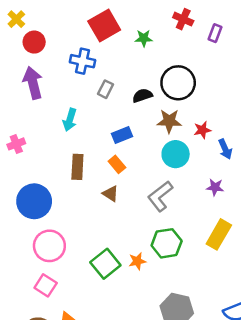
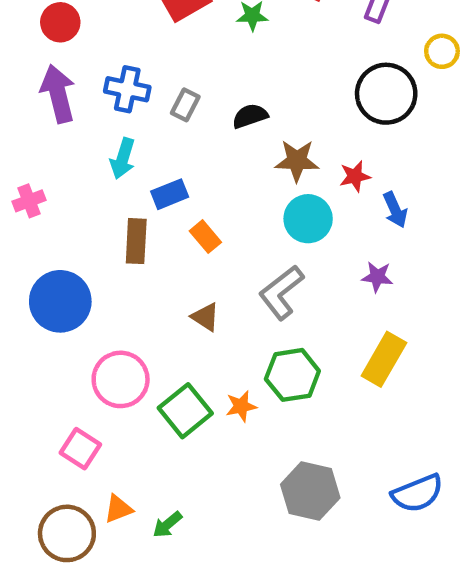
blue cross: (83, 61) -> (127, 89), moved
black circle: (178, 83) -> (386, 94), moved
blue rectangle: (122, 135) -> (170, 194), moved
brown triangle: (111, 194) -> (205, 317), moved
pink circle: (49, 246) -> (121, 379), moved

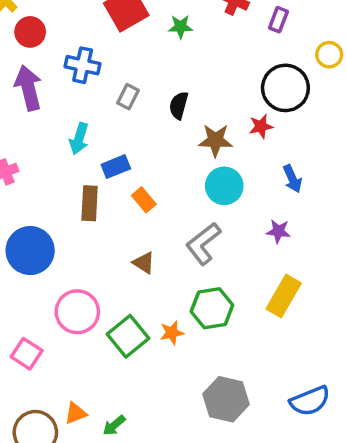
blue cross: (127, 89) -> (83, 65), moved
black semicircle: (250, 116) -> (179, 105), turned -56
red star: (355, 176) -> (261, 126), moved
pink square: (80, 449) -> (27, 354), moved

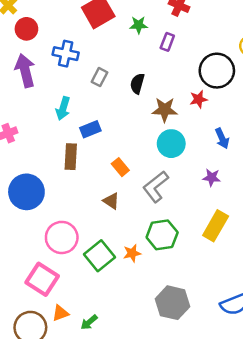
purple rectangle: (278, 20) -> (167, 42), moved
orange rectangle: (144, 200) -> (120, 167), moved
pink square: (27, 354) -> (42, 279), moved, size x1.4

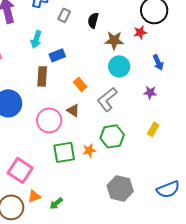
yellow rectangle: (216, 226) -> (153, 129), size x0.6
pink circle: (62, 237) -> (49, 120), moved
green square: (99, 256) -> (64, 152), turned 30

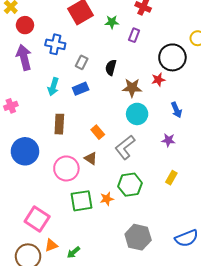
blue rectangle: (57, 55) -> (81, 89), moved

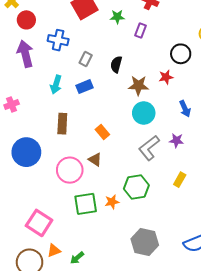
black circle: (172, 57) -> (181, 54), size x0.7
gray L-shape: (125, 147) -> (149, 148), moved

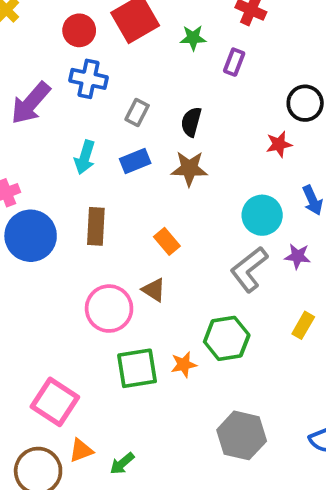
red circle: (26, 20) -> (79, 30), moved
purple arrow: (25, 54) -> (31, 103), turned -125
brown star: (138, 86) -> (189, 169), moved
cyan circle: (144, 113) -> (262, 215), moved
blue circle: (26, 152) -> (31, 236), moved

